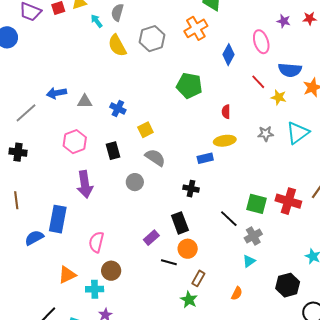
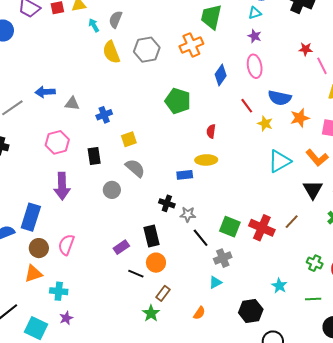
purple star: (284, 21) -> (255, 36), moved
blue cross: (118, 108) -> (104, 115), turned 35
gray star: (266, 134) -> (188, 214), moved
brown circle: (111, 271) -> (39, 248), moved

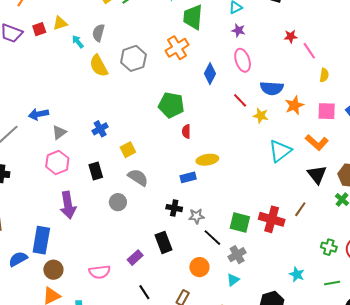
gray triangle: (72, 104) -> (59, 132), moved, turned -35
red semicircle: (211, 131) -> (186, 131), moved
pink semicircle: (66, 245) -> (100, 272), moved, turned -110
orange circle: (156, 263) -> (199, 267), moved
black line: (136, 274) -> (144, 292), moved, turned 42

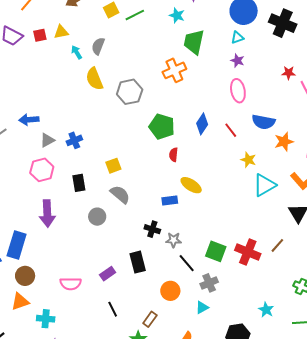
gray hexagon: (133, 58) -> (130, 92), moved
blue diamond: (210, 74) -> (202, 124), moved
yellow star: (261, 116) -> (248, 160), moved
blue cross: (100, 129) -> (74, 140), moved
yellow ellipse: (207, 160) -> (191, 185), turned 35

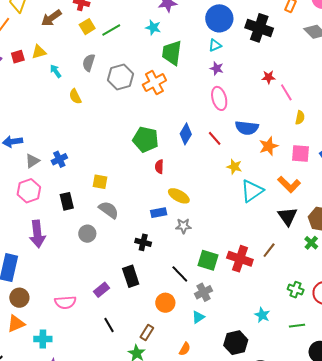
gray semicircle: (98, 46) -> (89, 63), moved
yellow semicircle: (94, 79) -> (75, 96), size x0.7
gray hexagon: (130, 92) -> (121, 77), moved
yellow square: (113, 166) -> (100, 182), turned 35
gray star: (174, 240) -> (183, 226), moved

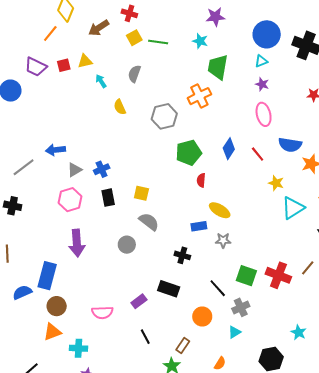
green line: (111, 30) -> (158, 42), turned 36
gray hexagon: (121, 77) -> (164, 116), moved
green pentagon: (146, 139) -> (189, 153), turned -30
black rectangle: (67, 201) -> (108, 198), moved
black rectangle: (131, 276) -> (169, 289), turned -55

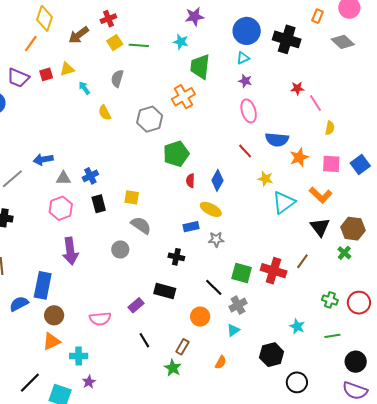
red cross: (129, 13) -> (108, 19), turned -35
blue diamond: (229, 149) -> (217, 180), moved
gray triangle: (75, 170) -> (63, 178), turned 35

